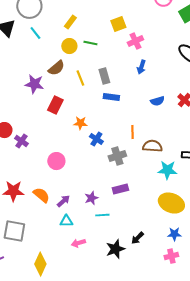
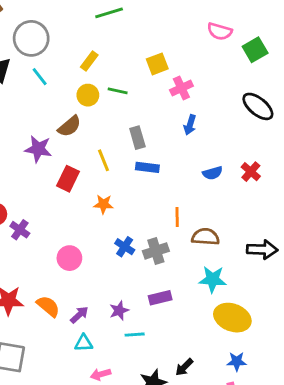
yellow line: (80, 78) -> (103, 160), moved
blue cross: (96, 139) -> (125, 247), moved
cyan star: (167, 170) -> (213, 279), moved

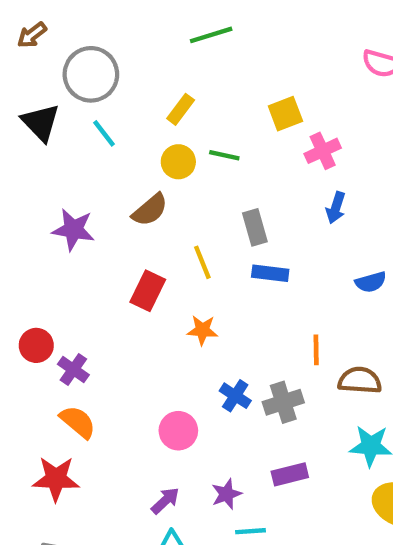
purple star: (38, 149) -> (73, 230), moved
pink circle: (69, 258) -> (178, 431), moved
orange semicircle: (48, 306) -> (78, 422), moved

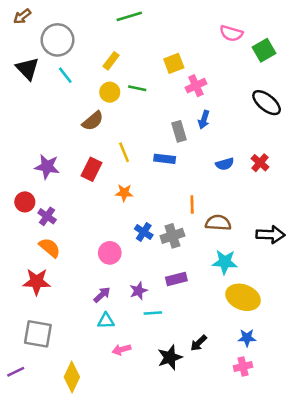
gray rectangle: (255, 227) -> (179, 131), moved
purple star: (73, 230) -> (47, 167), moved

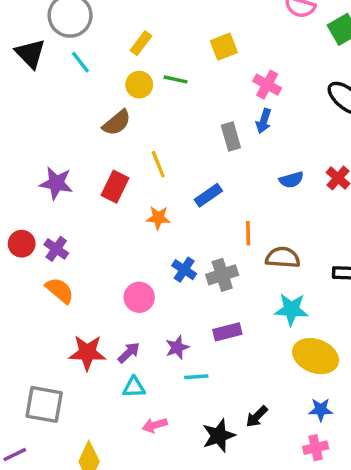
pink cross: (196, 86) -> (267, 85), moved, turned -36
blue rectangle: (165, 159) -> (208, 195), moved, turned -42
red circle: (25, 202) -> (22, 244), moved
red star: (37, 282) -> (87, 353), moved

